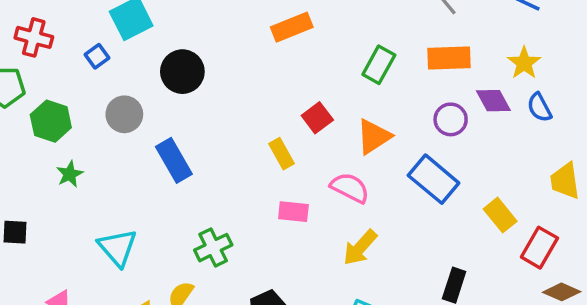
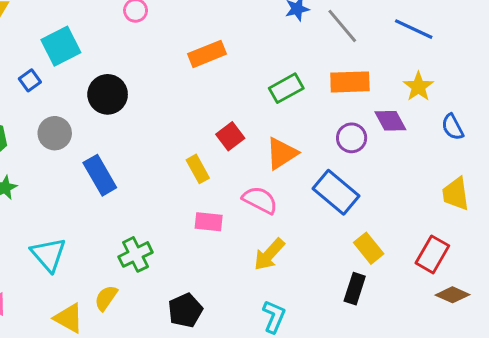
green rectangle: (379, 65) -> (286, 88), turned 32
blue semicircle: (539, 107) -> (453, 127), moved
yellow rectangle: (500, 215) -> (369, 248), moved

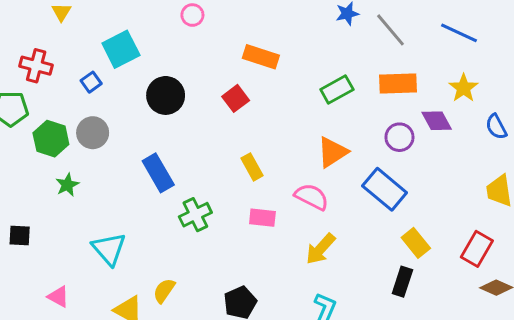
orange rectangle: (207, 54) -> (261, 57), turned 40
gray circle: (55, 133) -> (93, 133), moved
red square: (230, 136) -> (236, 98), moved
green cross: (136, 254) -> (195, 215), moved

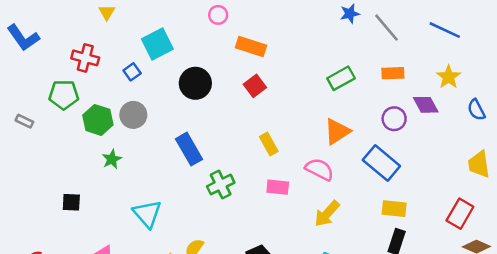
orange rectangle: (261, 57) -> (251, 47), moved
orange rectangle: (398, 84) -> (393, 73), size x0.7
yellow rectangle: (416, 243) -> (394, 209), moved, turned -45

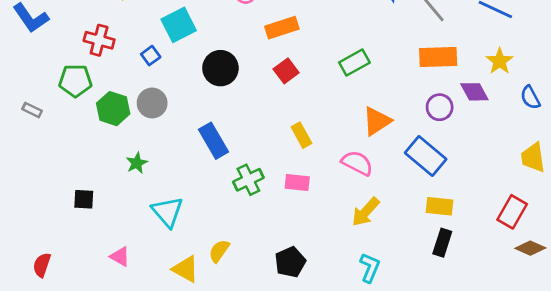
orange rectangle: (251, 47) -> (282, 28), turned -36
orange rectangle: (393, 73) -> (438, 57), size x1.5
green rectangle: (341, 78) -> (354, 63), moved
green star: (112, 159) -> (137, 163), moved
pink rectangle: (278, 187) -> (297, 183), moved

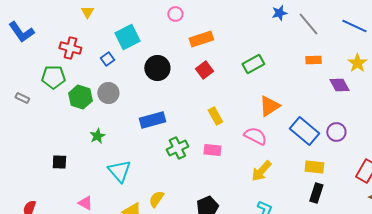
orange rectangle: (438, 57) -> (313, 60), size x0.6
purple circle: (440, 107) -> (336, 132), moved
blue rectangle: (214, 141) -> (152, 120), turned -75

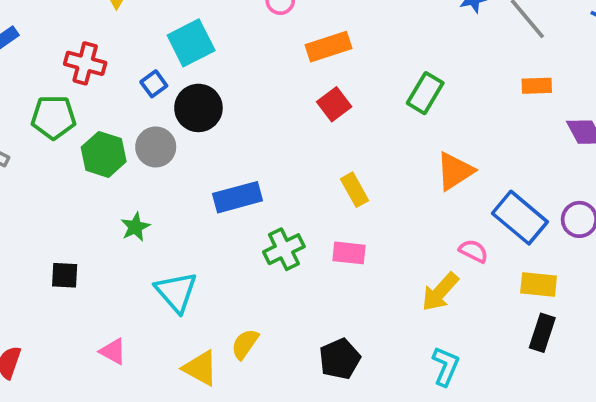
green rectangle: (253, 64) -> (425, 93), turned -30
black circle: (157, 68) -> (198, 108), moved
pink semicircle: (255, 136) -> (473, 251), moved, size x0.7

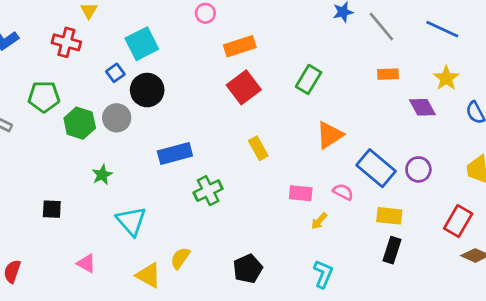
red cross: (85, 63) -> (66, 42), moved
red square: (334, 104) -> (244, 87), size x1.4
pink rectangle: (349, 253) -> (301, 193), moved
yellow arrow: (440, 292) -> (319, 221), size x0.6

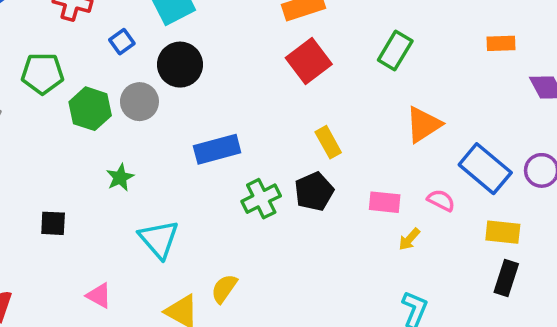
blue square: (115, 73) -> (122, 42), moved
black pentagon: (248, 269) -> (314, 192), moved

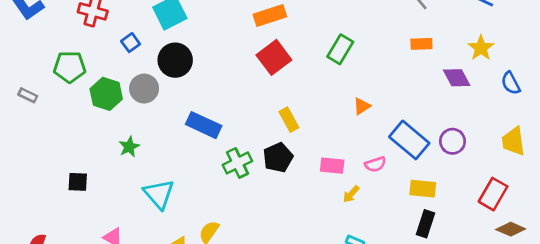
orange triangle: (423, 125) -> (362, 106), size x0.6
blue rectangle: (217, 149) -> (204, 125), turned 40
pink semicircle: (441, 200) -> (375, 164), turned 135

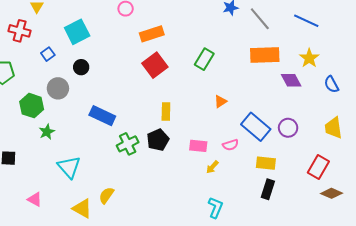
orange rectangle: (421, 44) -> (265, 55), size x1.8
black circle: (175, 60) -> (81, 67), size x0.6
green hexagon: (106, 94) -> (32, 106), moved
yellow rectangle: (289, 120) -> (166, 112), turned 30

